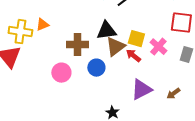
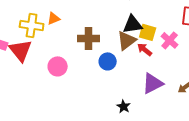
black triangle: (106, 31) -> (133, 24), moved
pink circle: (61, 73) -> (58, 66), moved

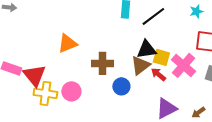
orange triangle: (54, 18) -> (67, 43), size x1.5
yellow cross: (32, 25) -> (45, 93), moved
pink cross: (170, 40) -> (183, 65), size x1.4

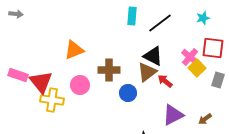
black triangle: (146, 49) -> (153, 56), turned 35
yellow square: (161, 57) -> (197, 68), moved, turned 30
pink cross: (183, 65) -> (190, 57), moved, size x0.7
pink circle: (71, 91) -> (80, 85), moved

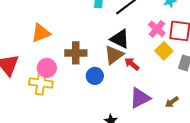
pink cross: (190, 57) -> (157, 29), moved
yellow cross: (52, 100) -> (41, 83), moved

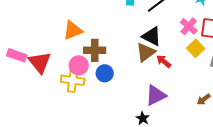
brown cross: (76, 53) -> (95, 50), moved
blue circle: (95, 76) -> (105, 73), moved
purple triangle: (140, 98) -> (156, 95), moved

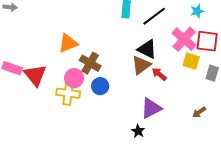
pink cross: (189, 26) -> (184, 39), size x1.4
yellow square: (196, 48) -> (191, 61), turned -30
brown cross: (95, 50) -> (90, 63), turned 30

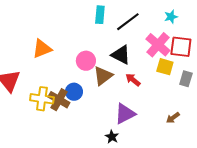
brown cross: (90, 63) -> (59, 100), moved
brown triangle: (141, 65) -> (103, 76), moved
pink circle: (74, 78) -> (86, 61), moved

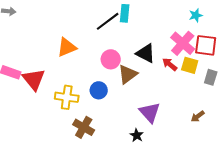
black line: (128, 22) -> (108, 21), moved
red arrow: (133, 80) -> (170, 64), moved
brown cross: (59, 100) -> (84, 127), moved
purple triangle: (125, 114) -> (150, 112), turned -45

